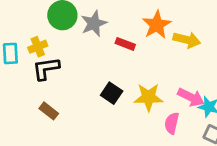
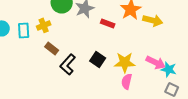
black L-shape: (46, 69) -> (68, 64), moved, turned -40
brown rectangle: (49, 111) -> (52, 48), moved
pink semicircle: (172, 123) -> (127, 81), moved

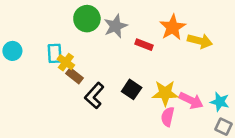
yellow cross: (44, 25) -> (66, 62), moved, turned -32
cyan rectangle: (24, 30) -> (55, 53), moved
pink arrow: (156, 62) -> (191, 101), moved

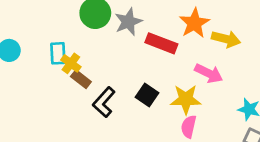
red rectangle: (144, 45) -> (161, 43), size x1.5
pink arrow: (191, 101) -> (209, 73), moved

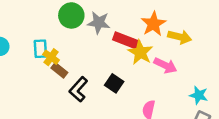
gray star: (128, 22) -> (99, 23), turned 30
yellow star: (186, 99) -> (140, 52), moved, turned 30

